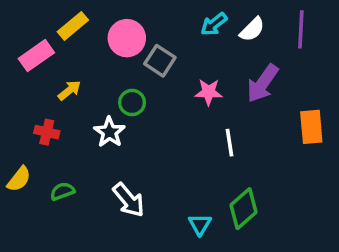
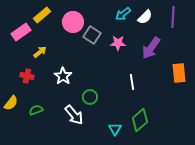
pink star: (209, 92) -> (118, 43), moved
green circle: (132, 103) -> (90, 97), moved

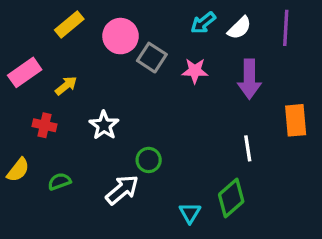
pink rectangle: (21, 32) -> (25, 72), moved
purple arrow: (151, 48) -> (249, 79), turned -35
white line: (132, 82) -> (248, 148), moved
white arrow: (74, 115) -> (122, 190), turned -90

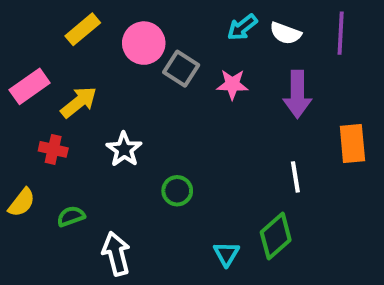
white semicircle: (239, 28) -> (286, 33), turned 65
yellow arrow: (66, 86) -> (79, 102), size x1.4
white arrow: (122, 190) -> (116, 254), moved, turned -64

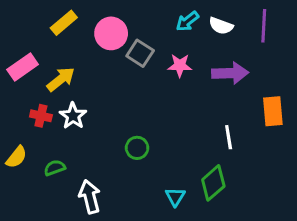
purple arrow: (297, 94) -> (230, 73), turned -92
white star: (124, 149) -> (73, 116), moved

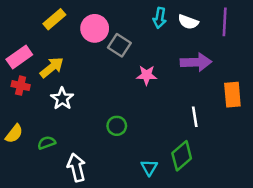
cyan arrow: (187, 21) -> (160, 18), turned -42
pink star: (180, 65) -> (147, 75), moved
red cross: (41, 116) -> (21, 86), moved

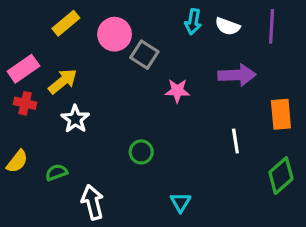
green diamond: (182, 156) -> (281, 176), moved

